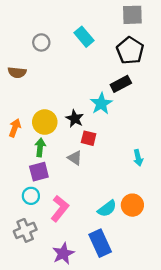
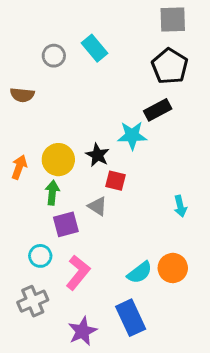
cyan rectangle: (84, 37) -> (94, 48), moved
cyan star: (101, 104) -> (132, 135), turned 30
purple square: (39, 172) -> (66, 224), moved

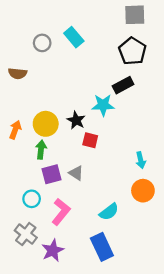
gray triangle: (97, 206) -> (76, 173), moved
orange circle: (173, 268) -> (143, 191), moved
gray cross: (33, 301) -> (26, 234), turned -30
purple star: (82, 331) -> (53, 250), moved

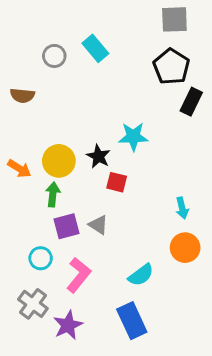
black rectangle: (123, 85) -> (191, 102), moved, turned -36
orange arrow: (15, 130) -> (19, 169), turned 102

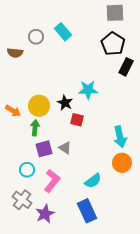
brown semicircle: (22, 95) -> (15, 53), moved
cyan arrow: (182, 208) -> (120, 137), size x1.5

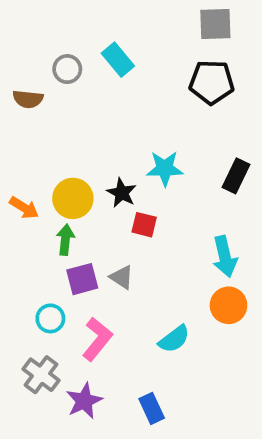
black pentagon: (113, 44) -> (212, 82), turned -30
black rectangle: (126, 67) -> (236, 176), moved
blue rectangle: (87, 211) -> (152, 408), moved, size x0.7

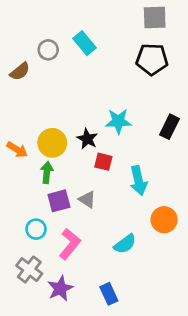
brown semicircle: (28, 99) -> (20, 71), turned -45
cyan arrow: (225, 257) -> (138, 181), moved

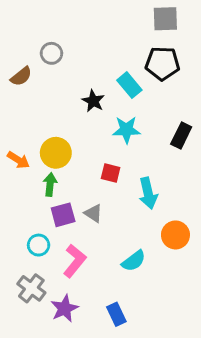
cyan rectangle: (85, 43) -> (129, 85), moved
black star: (87, 139) -> (93, 101), moved

